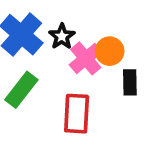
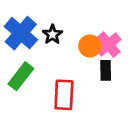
pink cross: (86, 58) -> (108, 45), moved

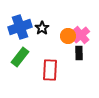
blue cross: (21, 33) -> (20, 27), turned 30

